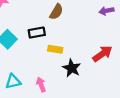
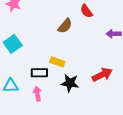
black rectangle: (37, 33) -> (39, 73), moved
black star: (72, 68) -> (70, 83), turned -30

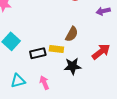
brown semicircle: (65, 26) -> (72, 34), moved
black rectangle: (39, 73) -> (38, 53), moved

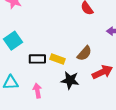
brown semicircle: (72, 34) -> (84, 53), moved

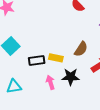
pink arrow: (37, 91) -> (50, 82), moved

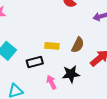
yellow rectangle: (56, 58) -> (52, 46), moved

